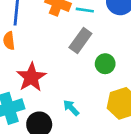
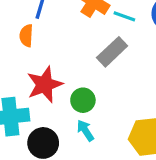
green circle: (105, 64) -> (83, 100), moved

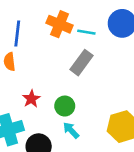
red star: (45, 85) -> (31, 99), size x0.6

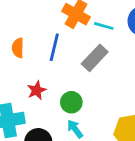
blue line: (17, 33) -> (54, 47), moved

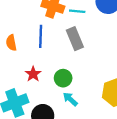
gray rectangle: (95, 58) -> (75, 39), turned -55

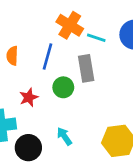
green circle: (63, 78) -> (63, 87), moved

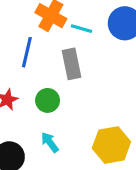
green circle: (63, 87) -> (48, 100), moved

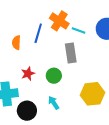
blue line: (27, 52) -> (38, 33), moved
yellow hexagon: (111, 145) -> (92, 94), moved

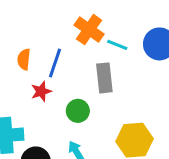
blue line: (38, 33) -> (55, 63), moved
red star: (28, 74) -> (41, 91), moved

